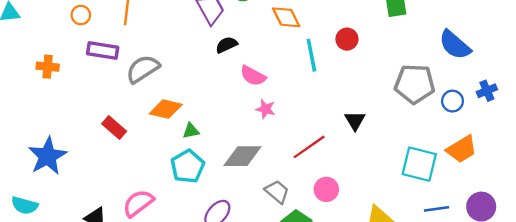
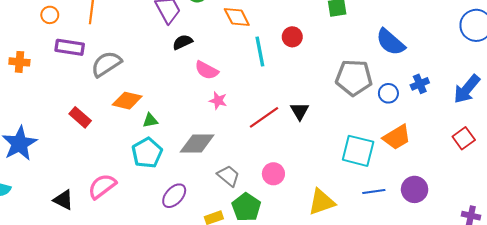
red line: (309, 147) -> (264, 117), moved

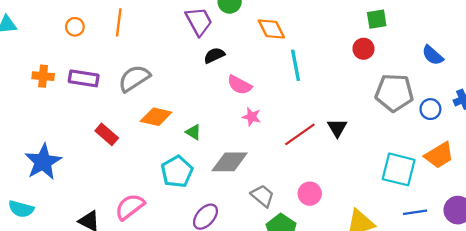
red circle: (292, 37) -> (363, 49), moved
blue semicircle: (390, 42) -> (433, 55), size x0.7
purple rectangle: (70, 47) -> (84, 78), moved
green triangle: (150, 120) -> (193, 132), moved, turned 42

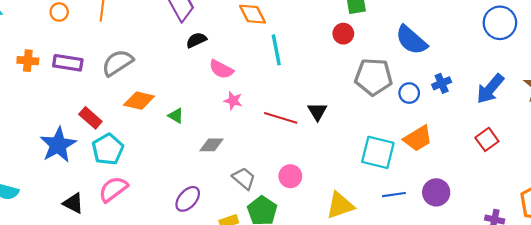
blue semicircle: (433, 55) -> (411, 40), size x1.5
red line: (300, 134) -> (281, 118), turned 52
blue star: (43, 162) -> (58, 145), moved
gray diamond: (230, 162) -> (211, 145), size x0.7
cyan pentagon: (177, 172) -> (108, 149), moved

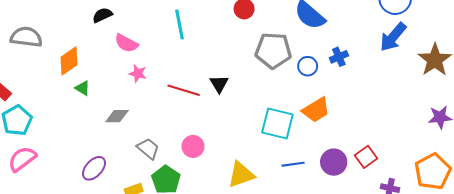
gray semicircle: (117, 63) -> (26, 37), turned 40
blue arrow: (490, 89) -> (393, 37), moved
orange diamond: (139, 101) -> (69, 61), moved, turned -48
red square: (487, 139) -> (366, 157), moved

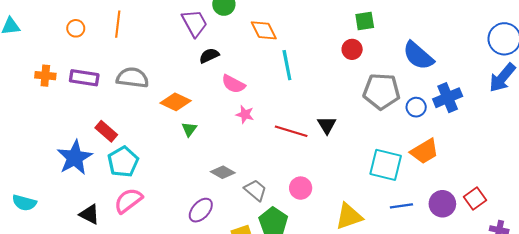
blue cross: (339, 57) -> (448, 98), size x1.5
orange diamond: (69, 61) -> (176, 102), turned 60
green triangle: (83, 88) -> (189, 129), turned 35
gray diamond: (117, 116) -> (223, 172), moved, turned 30

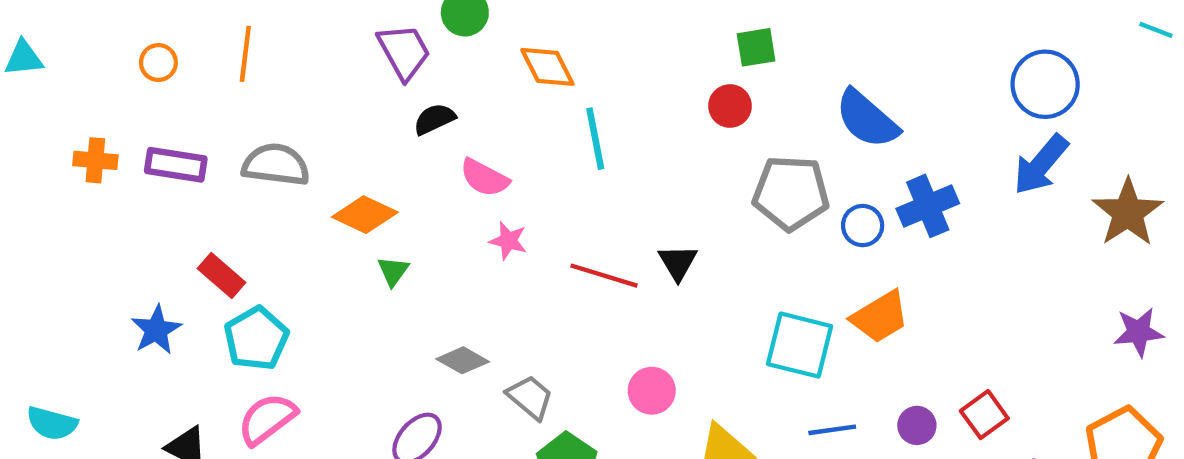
blue star: (75, 158) -> (156, 330), size x0.7
pink circle: (301, 188) -> (652, 391), moved
purple circle: (442, 204) -> (917, 425), size x0.7

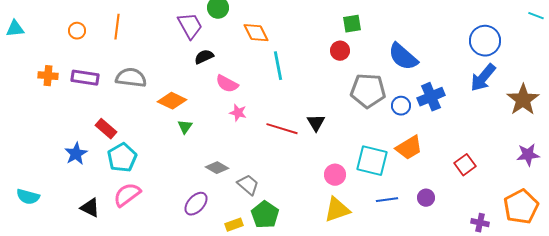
pink circle: (652, 391) -> (335, 175), moved
red square: (984, 415) -> (465, 165), moved

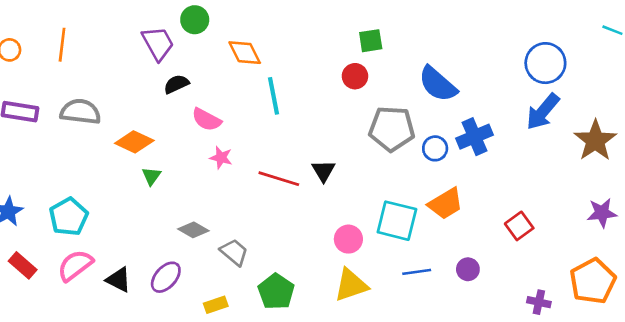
red rectangle: (106, 129) -> (23, 265), moved
black triangle: (90, 208) -> (119, 280), moved
green pentagon: (265, 215) -> (276, 292), moved

